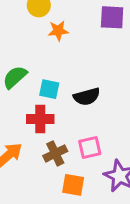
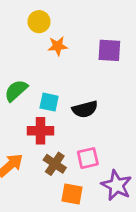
purple square: (112, 17) -> (109, 50), moved
brown cross: (55, 153) -> (55, 164), turned -30

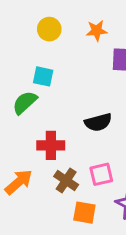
orange star: (58, 46) -> (97, 31), moved
cyan square: (49, 102) -> (43, 76), moved

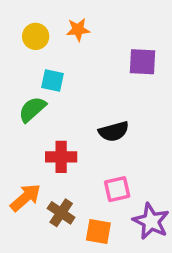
yellow circle: (49, 29) -> (36, 36), moved
orange star: (97, 31) -> (78, 30), moved
brown cross: (66, 180) -> (61, 213), moved

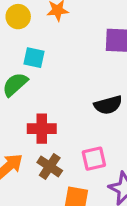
black semicircle: (114, 131) -> (108, 105), moved
brown cross: (61, 213) -> (50, 166), moved

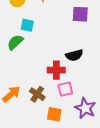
red cross: (42, 129) -> (56, 70), moved

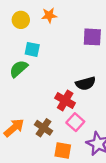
red cross: (56, 70) -> (65, 101), turned 30
pink square: (65, 89) -> (75, 122), turned -35

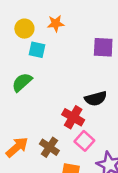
cyan square: (32, 49) -> (37, 50), moved

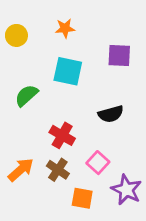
yellow circle: (24, 29) -> (16, 35), moved
cyan square: (37, 50) -> (68, 71), moved, size x1.5
red cross: (73, 117) -> (62, 135), moved

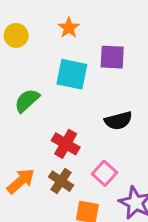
orange star: (65, 28) -> (69, 28), turned -30
purple square: (119, 55) -> (112, 57), moved

